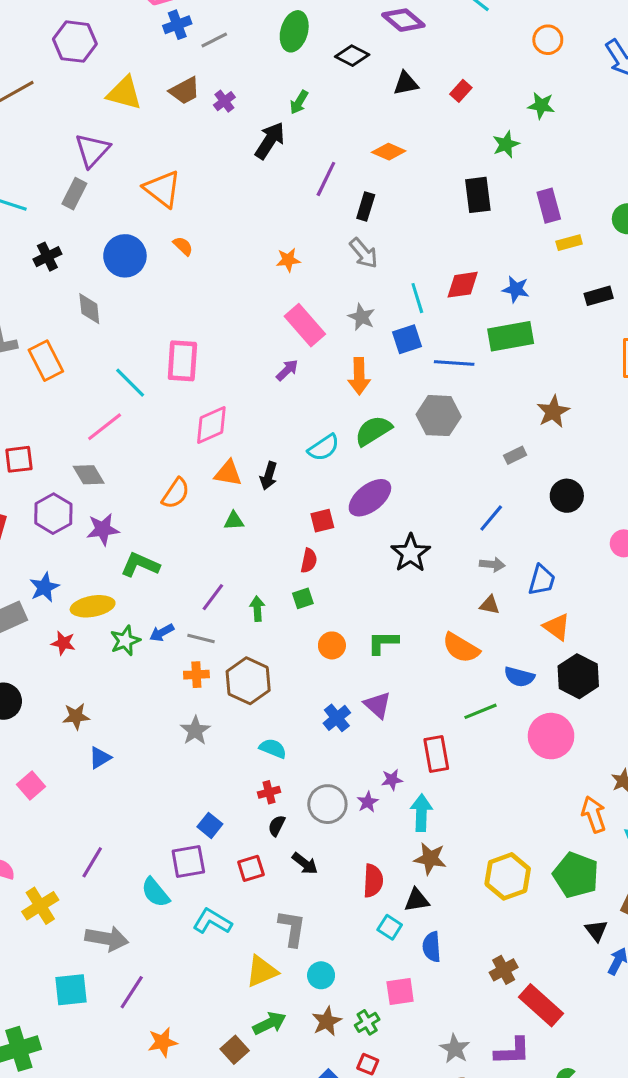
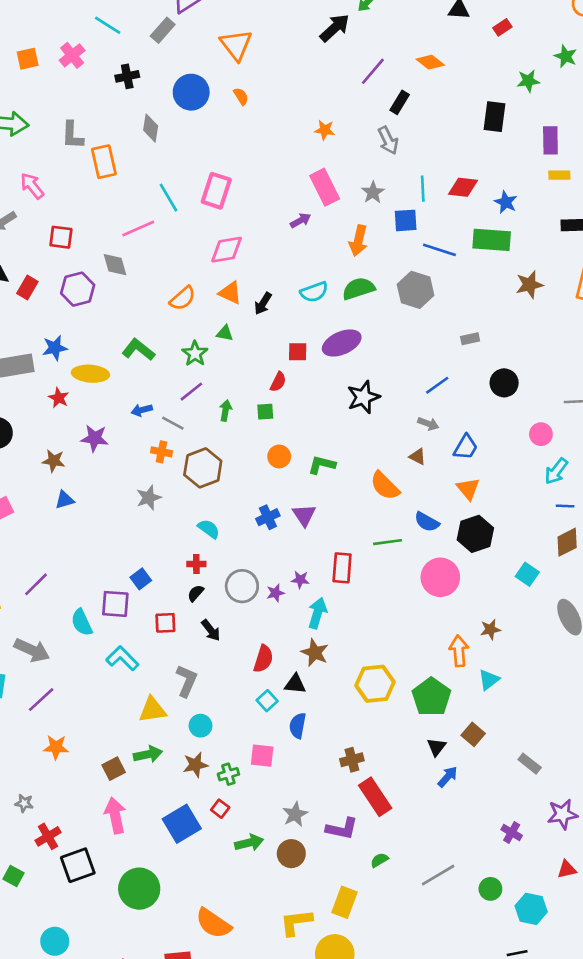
brown star: (553, 412) -> (529, 285), moved
purple star: (103, 529) -> (95, 438), moved
green star: (125, 641) -> (195, 354), moved, turned -30

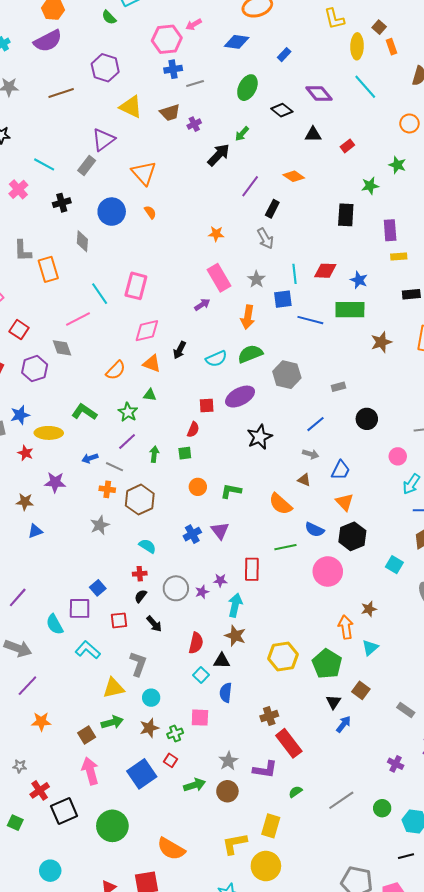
red square: (61, 237) -> (19, 330), turned 30
gray hexagon: (416, 290) -> (287, 375), moved
black arrow: (263, 303) -> (180, 350), moved

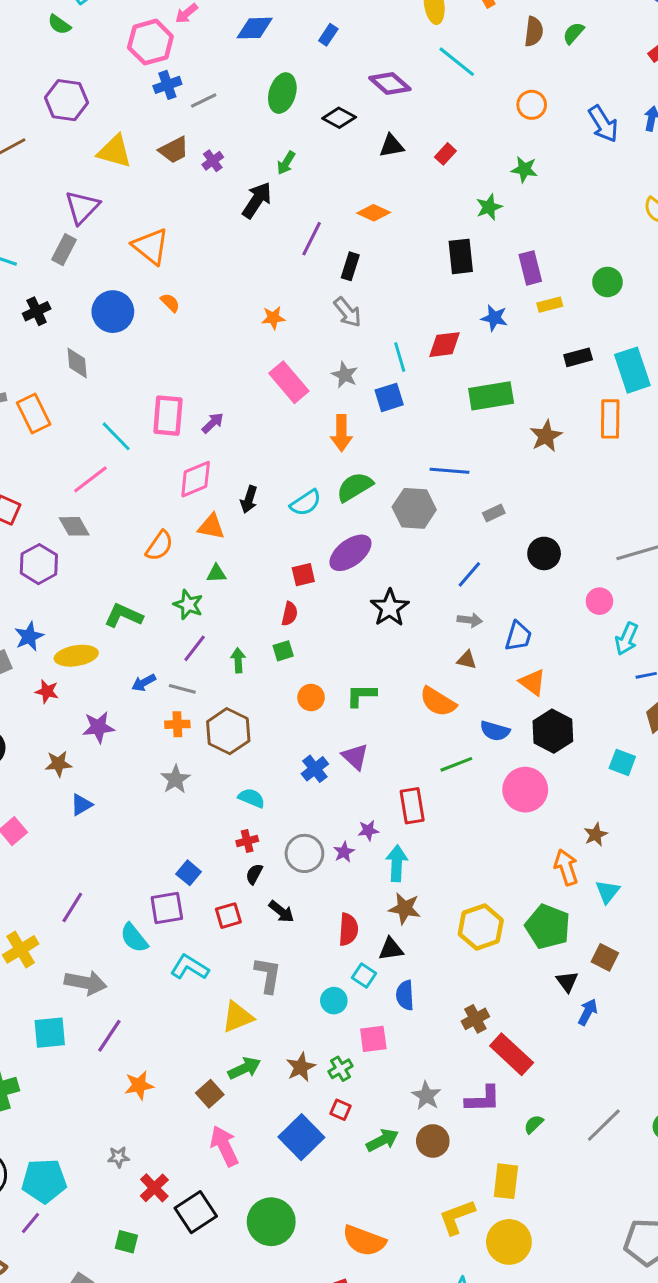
blue star: (359, 280) -> (494, 318), moved
purple arrow: (202, 305) -> (213, 423), moved
blue line: (310, 320) -> (449, 471), moved
cyan circle: (151, 698) -> (334, 1001), moved

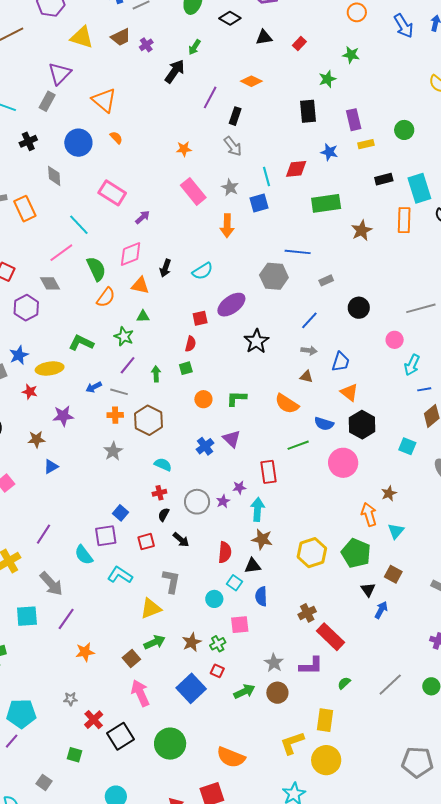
pink rectangle: (168, 416) -> (112, 193), moved, turned -64
green semicircle: (355, 487) -> (96, 269), moved, turned 95
gray arrow: (86, 983) -> (51, 584), turned 36

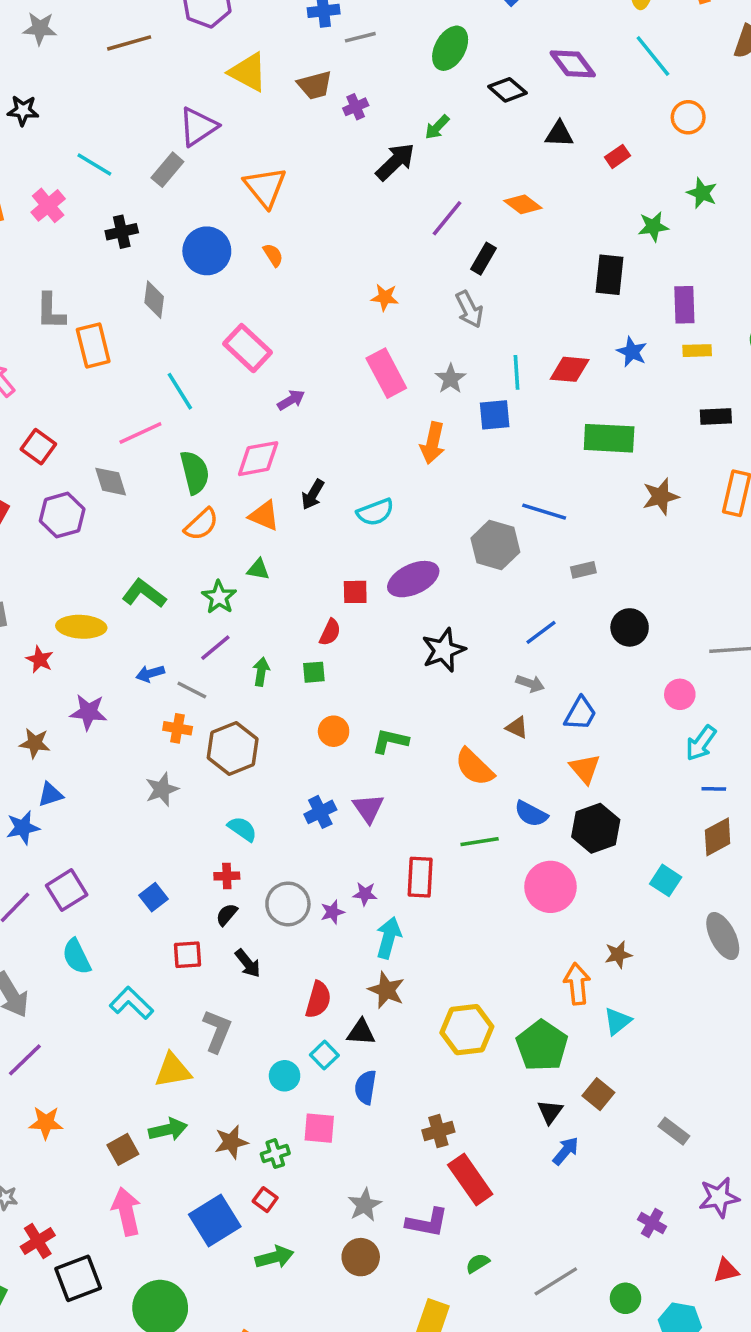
orange circle: (357, 12) -> (688, 117), moved
blue star: (19, 355) -> (23, 828), moved
purple square: (106, 536) -> (67, 890), moved, turned -35
green arrow: (244, 691) -> (275, 1257), moved

